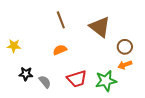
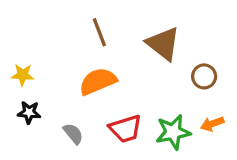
orange semicircle: (60, 50) -> (98, 81), size x1.6
orange arrow: (125, 65) -> (212, 124), moved
black star: (26, 74) -> (29, 112), moved

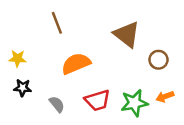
brown line: (99, 32) -> (57, 23), moved

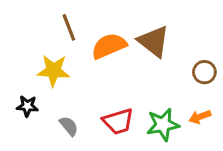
yellow star: (17, 58) -> (53, 71), moved, size x1.5
brown circle: (158, 60) -> (204, 72), moved
orange semicircle: (76, 64) -> (109, 46), moved

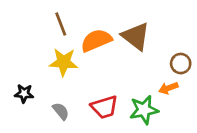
yellow star: (53, 71) -> (64, 62), moved
orange arrow: (200, 117) -> (168, 88), moved

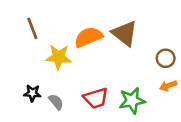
brown line: (61, 24) -> (32, 28), moved
orange arrow: (168, 88) -> (168, 86), moved
black star: (24, 93) -> (32, 93), moved

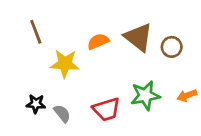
orange semicircle: (88, 37) -> (98, 41), size x0.7
brown circle: (166, 58) -> (172, 47), moved
green star: (132, 101) -> (145, 95), moved

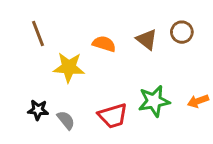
brown triangle: (138, 37) -> (147, 39), size x0.7
orange semicircle: (98, 41) -> (104, 44), turned 40
brown circle: (172, 47) -> (182, 32), moved

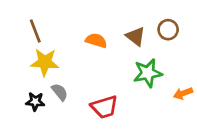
yellow star: (69, 67) -> (45, 62), moved
green star: (154, 101) -> (148, 73), moved
gray semicircle: (66, 120) -> (60, 92), moved

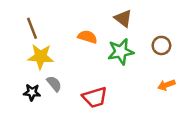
brown circle: (168, 30) -> (161, 45), moved
brown triangle: (136, 36) -> (123, 18), moved
green star: (148, 73) -> (121, 52), moved

